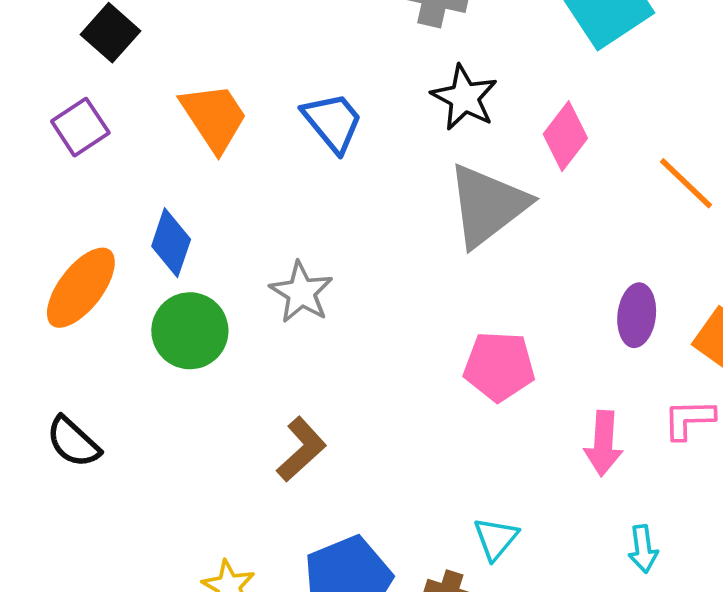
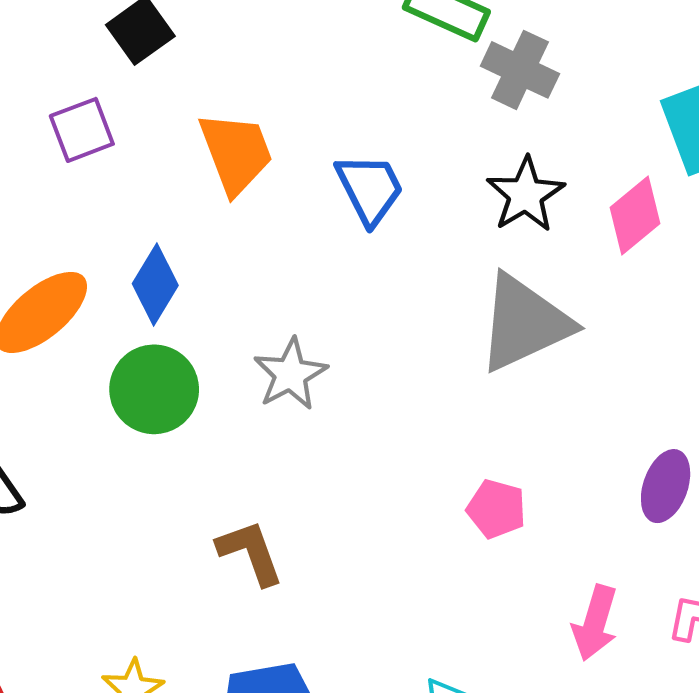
pink diamond: (565, 136) -> (635, 216), moved
pink pentagon: (499, 366) -> (496, 509), size x0.7
brown L-shape: (301, 449) -> (250, 552), turned -80

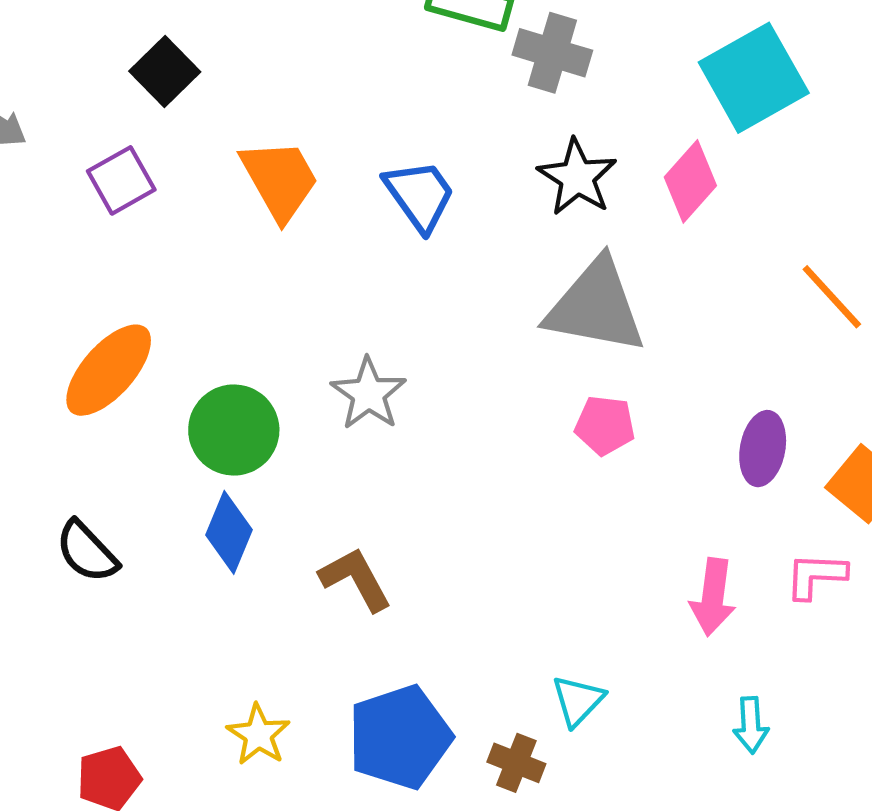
blue diamond: (155, 285) -> (229, 532), moved
gray triangle: (524, 323) -> (596, 306), turned 44
pink pentagon: (496, 509) -> (605, 425), moved

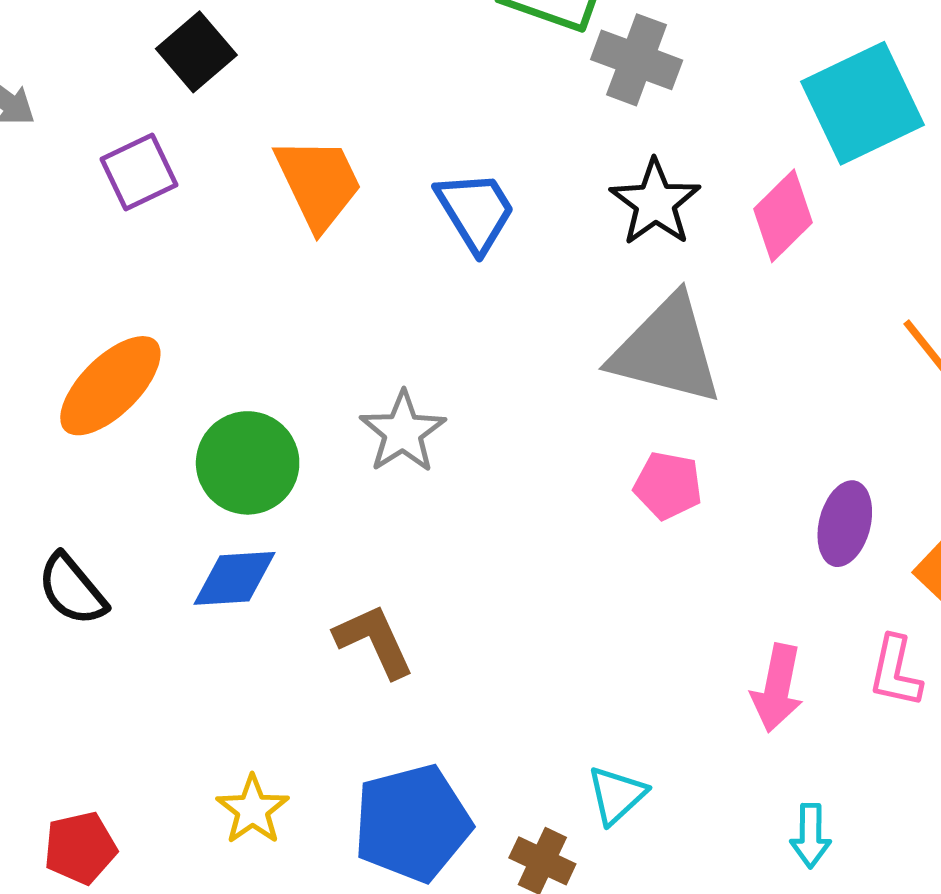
blue diamond: (229, 532) -> (234, 578), turned 60
pink L-shape: (816, 576) -> (895, 672), turned -84

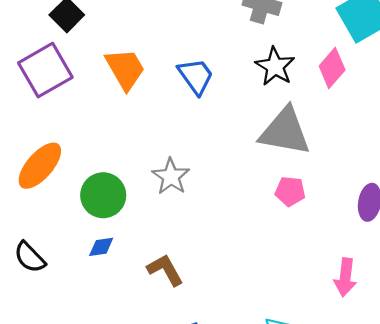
purple square: (139, 172) -> (45, 70), size x1.6
blue diamond: (234, 578) -> (101, 247), size x0.7

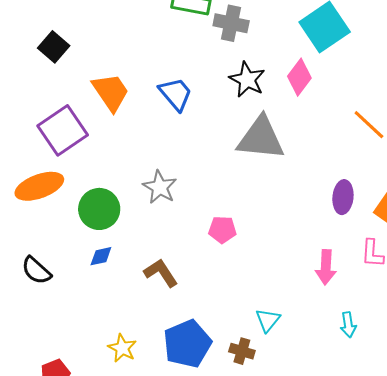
purple square: (45, 70) -> (63, 130), moved
orange ellipse: (40, 166) -> (39, 186), turned 33
pink pentagon: (290, 191) -> (222, 230), moved

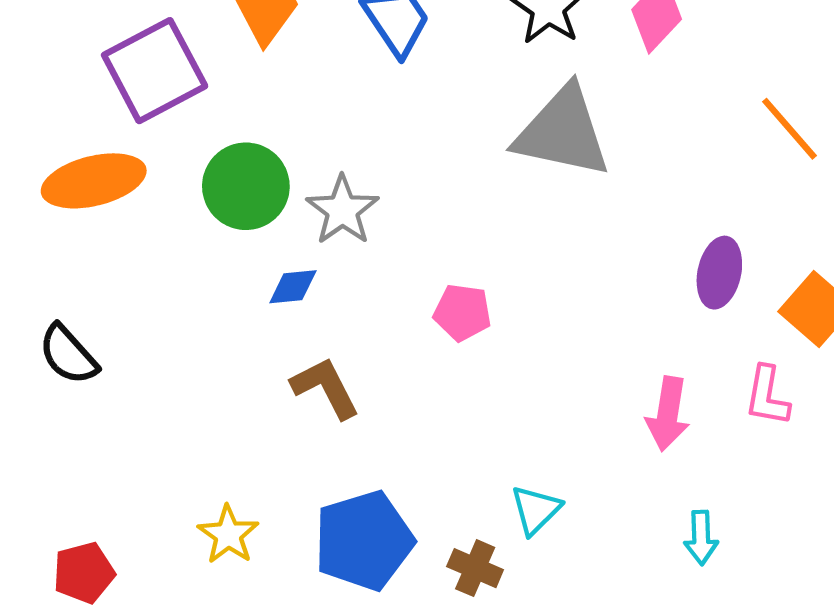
green circle: (99, 209) -> (246, 186), moved
blue diamond: (101, 256) -> (293, 287), moved

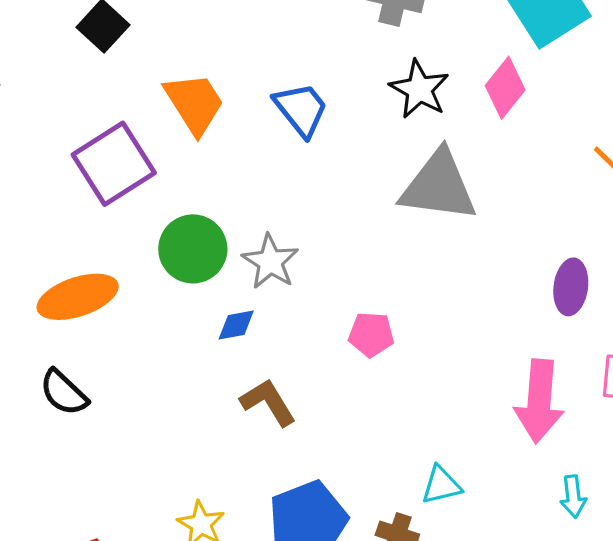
orange ellipse: (94, 181) -> (78, 297), moved
pink arrow: (668, 414) -> (539, 401), size x1.4
cyan triangle: (536, 510) -> (441, 485), turned 36

